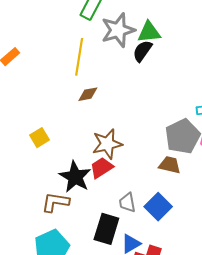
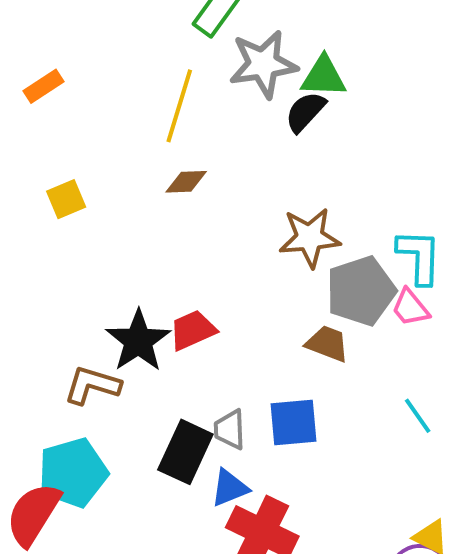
yellow square: (39, 138) -> (66, 199), moved
brown star: (107, 144) -> (310, 238), moved
gray trapezoid: (127, 203) -> (230, 429), moved
blue square: (158, 207) -> (293, 422), turned 32

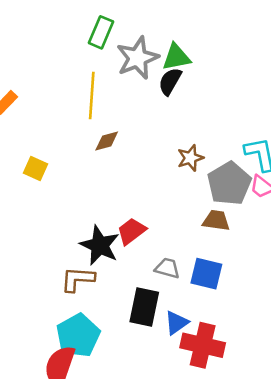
yellow square: (66, 199) -> (36, 169), turned -30
brown star: (310, 238) -> (190, 158), size x0.7
blue square: (293, 422) -> (206, 274), turned 32
gray trapezoid: (230, 429) -> (167, 268), moved, turned 120

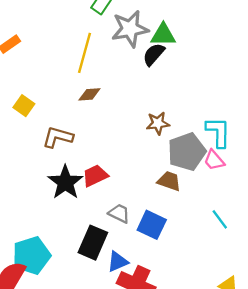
brown L-shape: (78, 279) -> (58, 137), moved

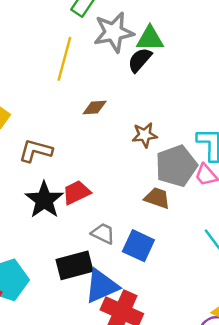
brown diamond: (89, 94) -> (95, 107), moved
black rectangle: (93, 243) -> (74, 265), turned 52
blue triangle: (118, 262) -> (102, 286), size x1.5

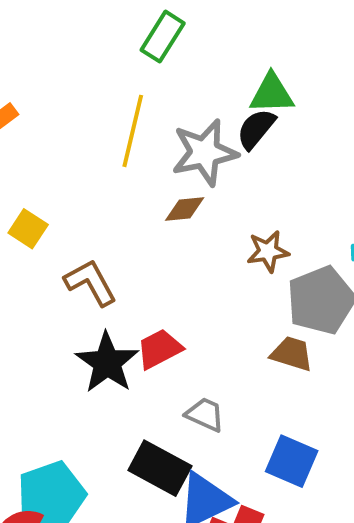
gray star: (114, 32) -> (205, 153), moved
brown L-shape: (36, 151) -> (91, 283), turned 48
blue square: (138, 246) -> (292, 461), moved
black rectangle: (74, 265) -> (160, 468), turned 45

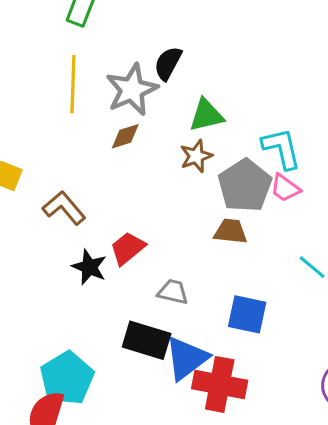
green triangle: (272, 94) -> (206, 115), moved
black star: (107, 363) -> (89, 267), size x0.7

